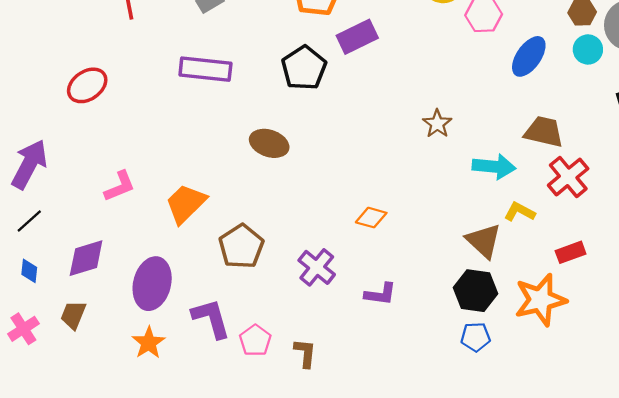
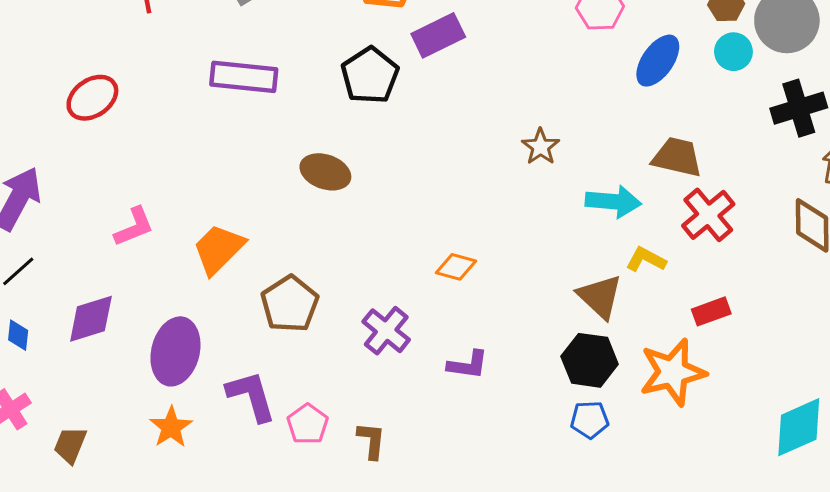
brown trapezoid: (73, 315) -> (70, 445), moved

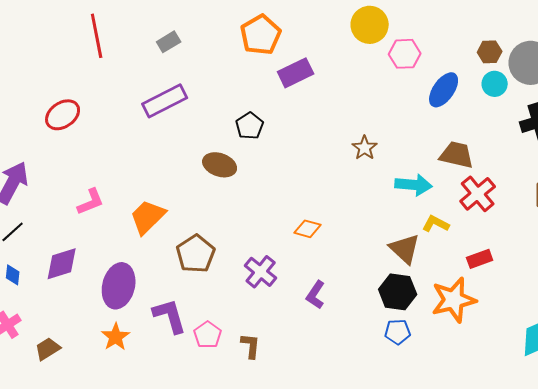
black pentagon: (370, 75) -> (250, 126), moved, size x0.7
purple rectangle: (244, 77) -> (165, 101), turned -33
purple L-shape: (468, 365) -> (316, 295), turned 116
brown trapezoid: (70, 445) -> (48, 349), turned 36

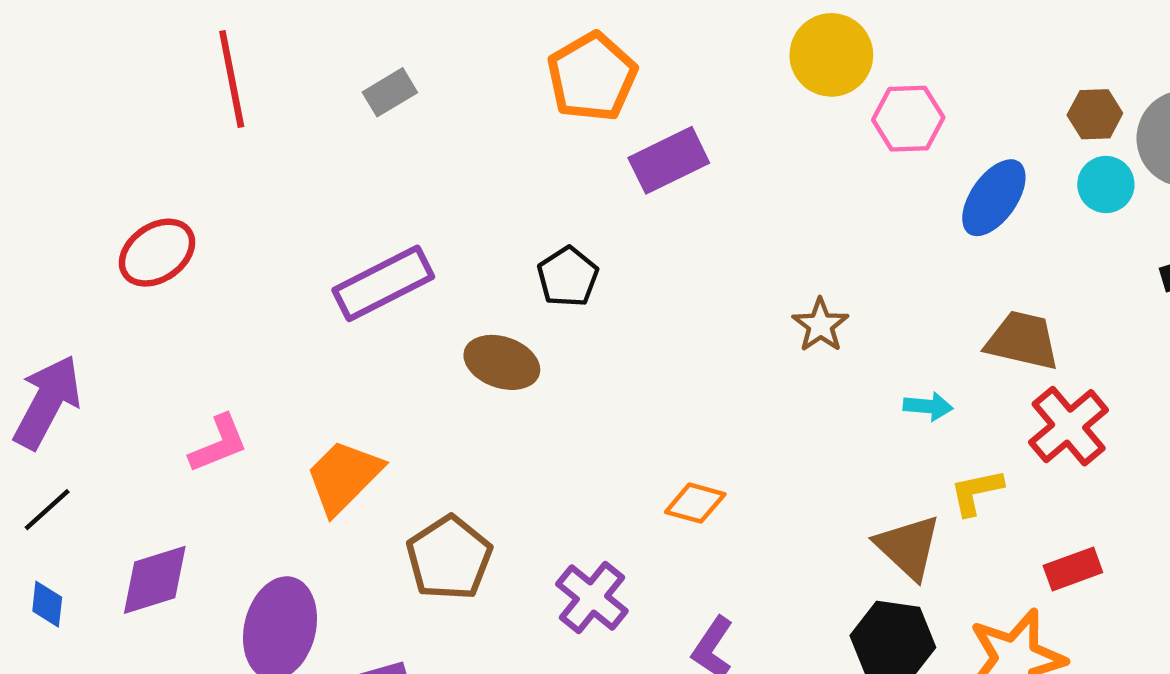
purple rectangle: (165, 101) -> (383, 283), moved
cyan arrow: (414, 185) -> (928, 406), size x0.6
yellow L-shape: (436, 224) -> (976, 492), turned -40

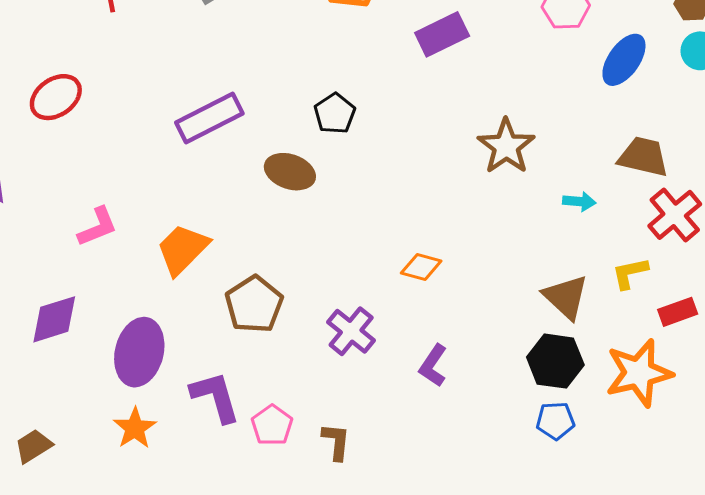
purple rectangle: (669, 160) -> (442, 34), moved
brown star: (820, 325) -> (506, 146), size x1.5
yellow L-shape: (976, 492) -> (630, 273), moved

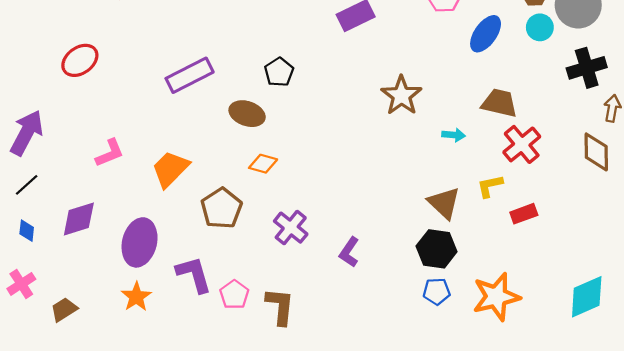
orange diamond: (421, 267) -> (263, 164), moved
orange star: (639, 373) -> (496, 297), moved
brown L-shape: (336, 442) -> (280, 306), size x1.4

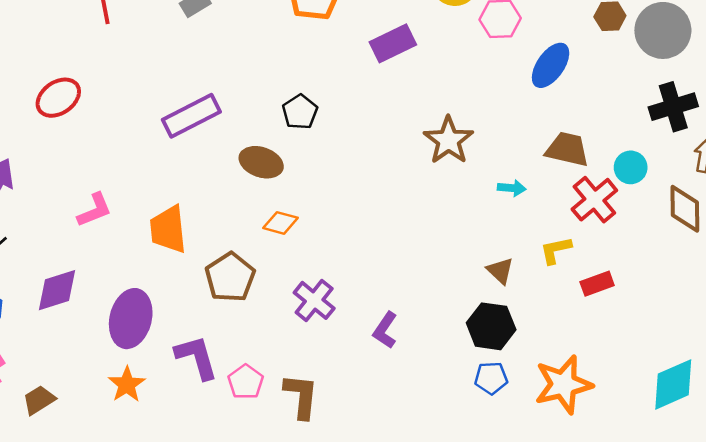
cyan circle: (540, 27) -> (631, 167), moved
orange trapezoid: (170, 169) -> (168, 229), turned -51
brown triangle: (444, 203) -> (500, 271), size x0.7

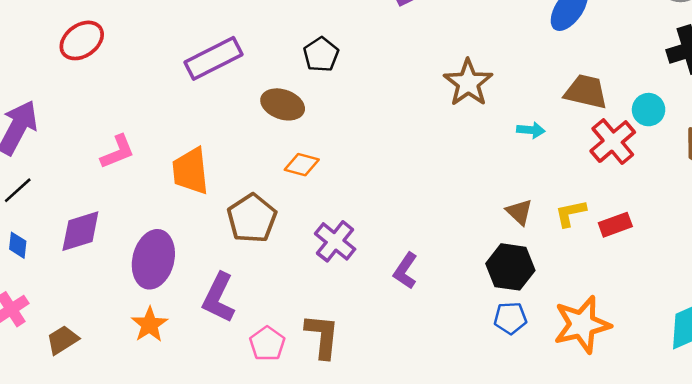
yellow L-shape: (556, 250) -> (570, 213), moved
purple L-shape: (197, 357) -> (219, 298), turned -138
pink pentagon: (246, 382) -> (267, 344), moved

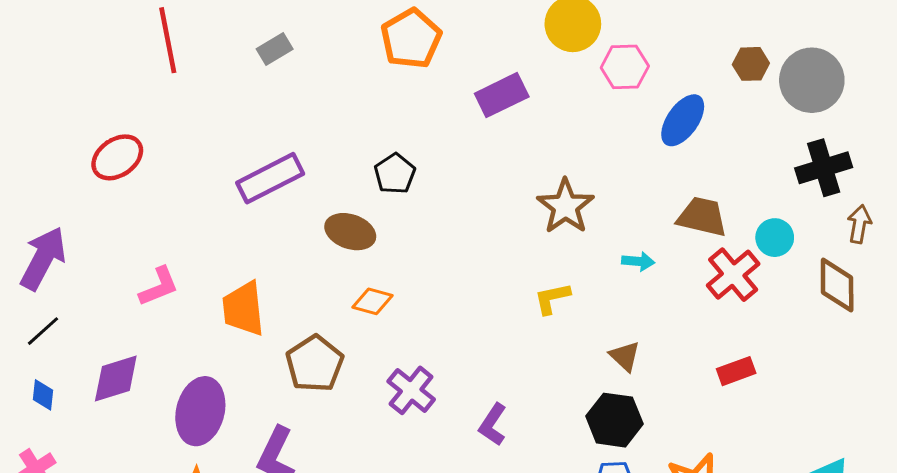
yellow L-shape: (570, 213) -> (552, 298), moved

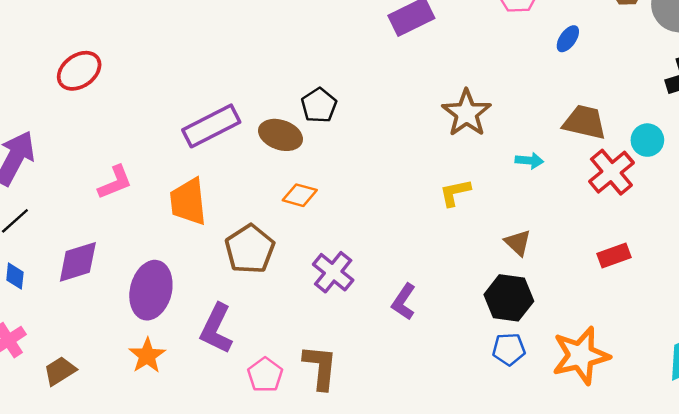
blue ellipse: (683, 120) -> (568, 39), size x0.6
black pentagon: (395, 174) -> (319, 105), moved
purple rectangle: (270, 178) -> (211, 126), moved

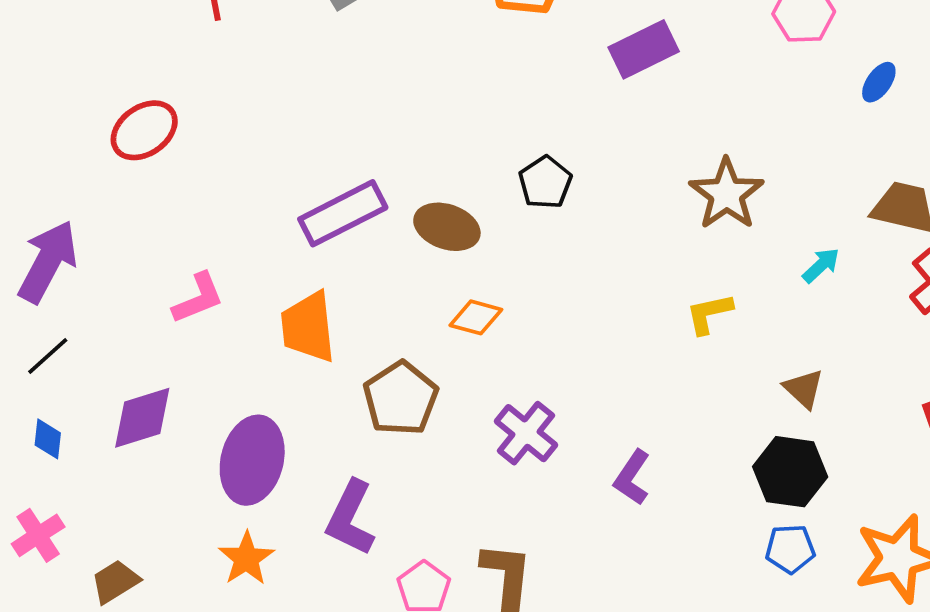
black pentagon: (319, 105) -> (545, 182), moved
cyan arrow: (529, 161) -> (821, 265), turned -48

